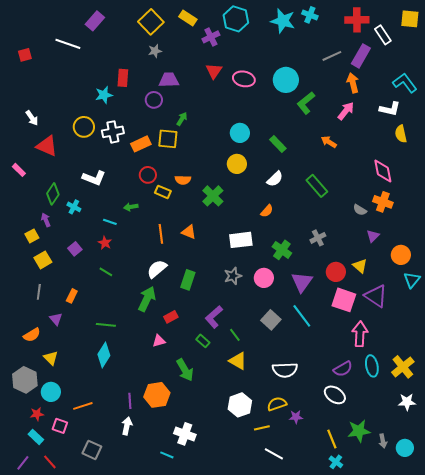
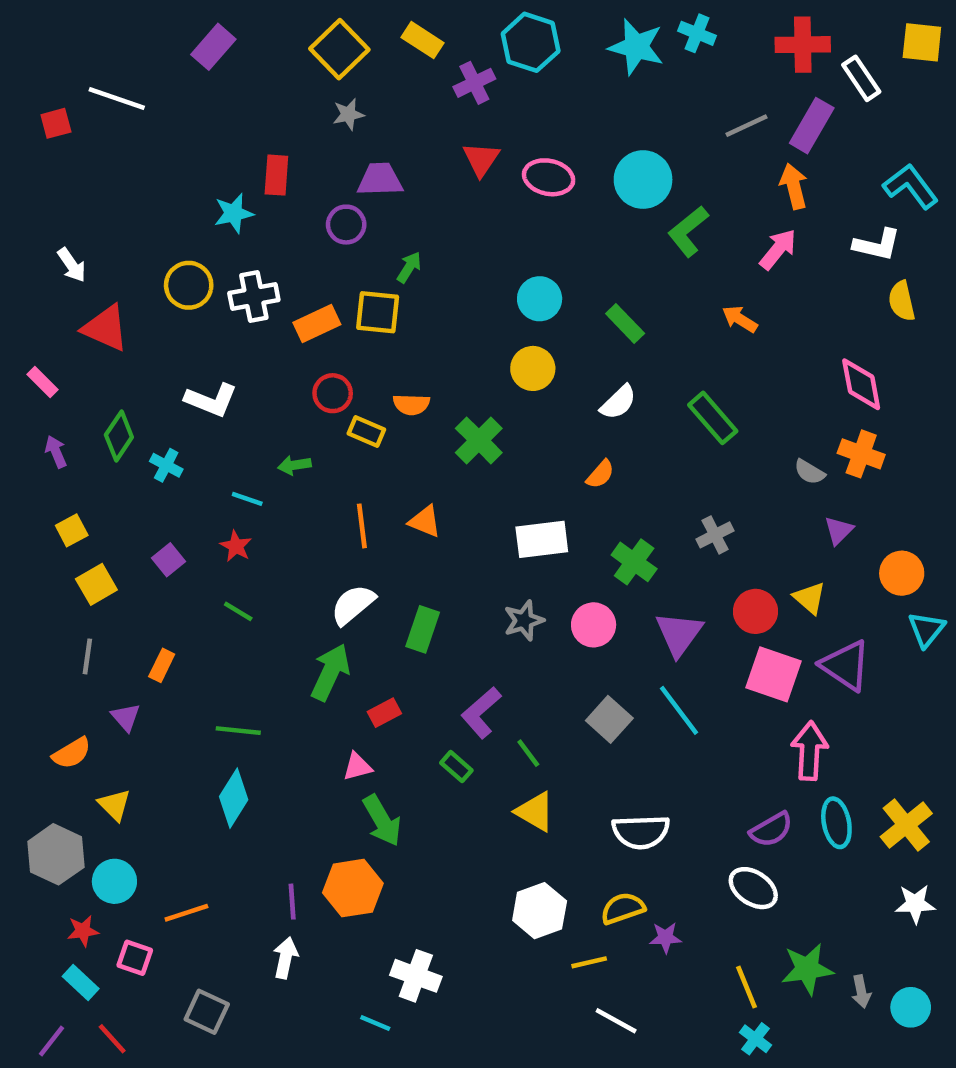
white line: (68, 44) -> (117, 99), moved
purple arrow: (46, 220) -> (56, 452), moved
green arrow: (185, 370) -> (382, 821), moved

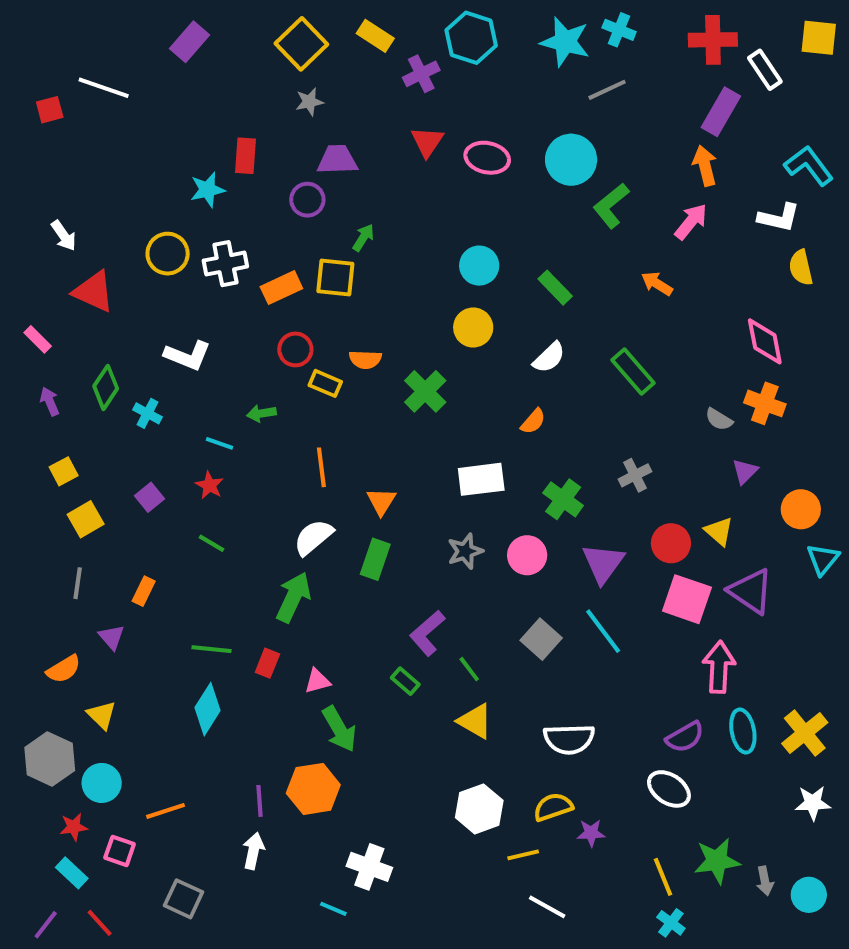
gray line: (746, 126) -> (607, 90), moved
orange triangle: (425, 521) -> (381, 501), moved, turned 40
red rectangle: (384, 713) -> (267, 663), moved, turned -40

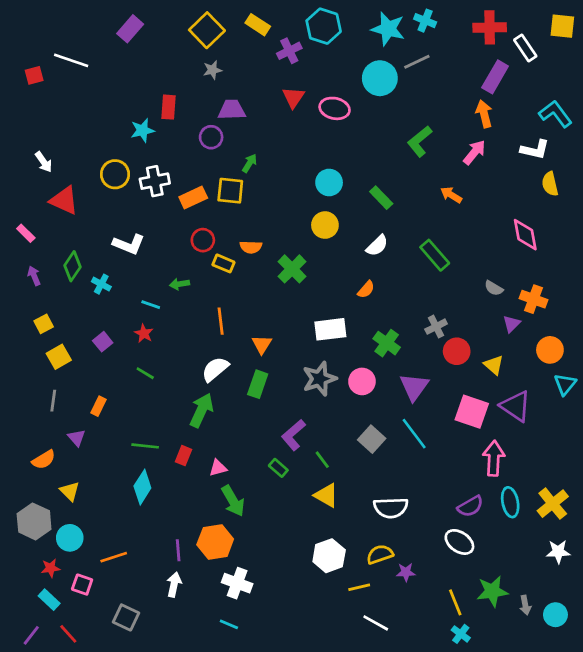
cyan circle: (571, 160) -> (380, 78), moved
orange cross: (765, 403) -> (533, 299), moved
red circle: (671, 543) -> (457, 351), moved
gray star: (465, 551) -> (319, 379), size x1.4
white cross: (369, 867) -> (237, 583), moved

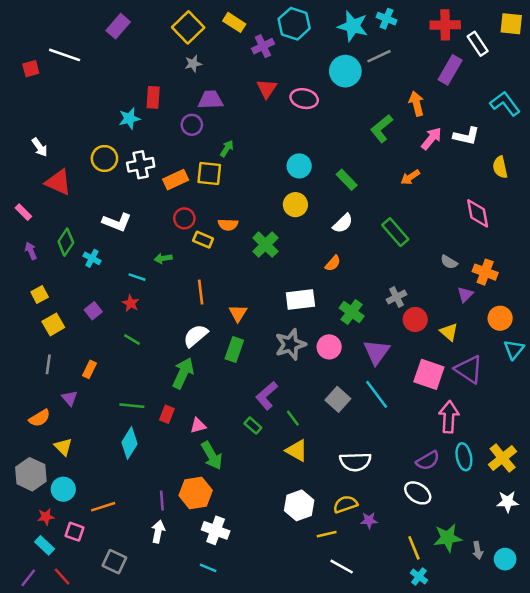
orange arrow: (484, 114) -> (416, 104), moved
white L-shape: (535, 150) -> (466, 136), moved
orange arrow: (451, 195) -> (410, 177), turned -66

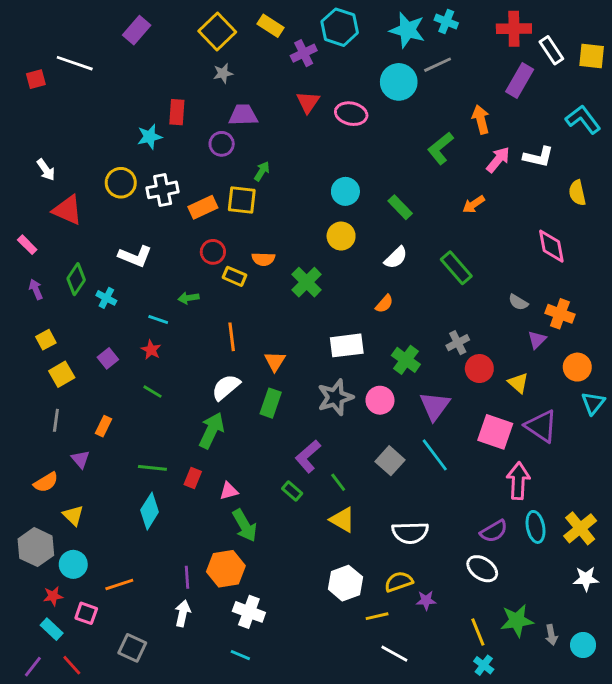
yellow square: (511, 24) -> (592, 56), moved

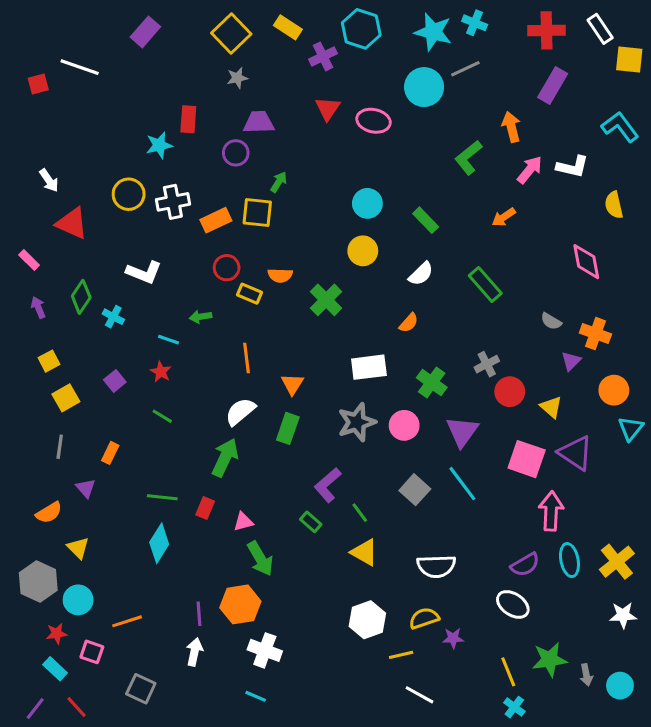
white rectangle: (551, 50) -> (600, 29), moved

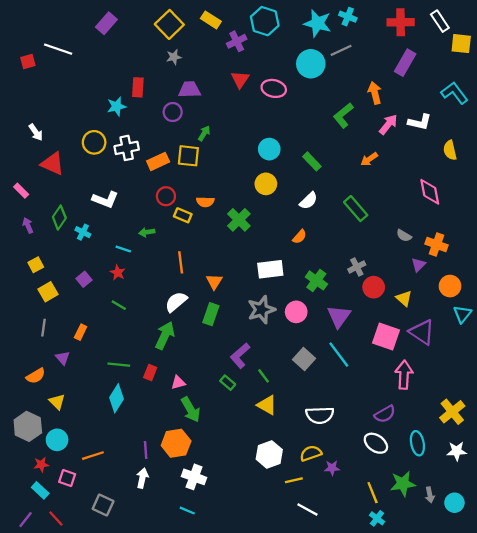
cyan ellipse: (569, 560) -> (417, 443), moved

